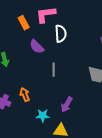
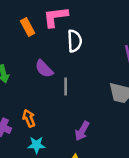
purple semicircle: (37, 47) -> (44, 69), moved
cyan star: (43, 116) -> (36, 145), moved

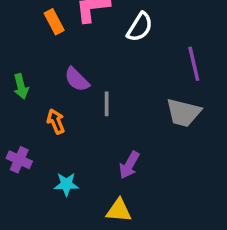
white semicircle: (75, 41) -> (140, 27), moved, turned 35
orange arrow: (29, 118) -> (56, 121), moved

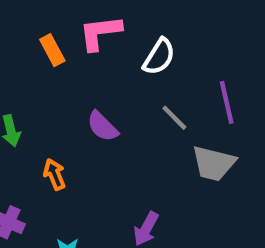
purple semicircle: (77, 79) -> (102, 126), moved
gray line: (107, 104) -> (174, 118), moved, turned -45

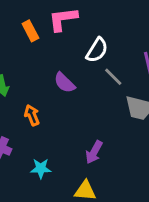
white semicircle: (159, 57) -> (97, 50), moved

